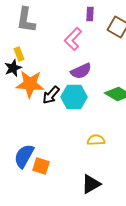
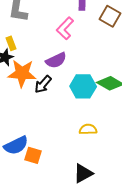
purple semicircle: (81, 71) -> (56, 60), moved
cyan hexagon: (74, 97) -> (83, 86), moved
blue semicircle: (24, 156) -> (16, 145), turned -145

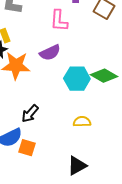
pink L-shape: (65, 28) -> (59, 21), turned -40
black arrow: (43, 84) -> (30, 114), moved

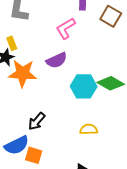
pink L-shape: (59, 21) -> (66, 28), turned 55

